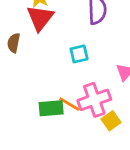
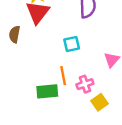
pink cross: (94, 100) -> (85, 84), size x0.6
orange line: (69, 104) -> (63, 76), moved, turned 48

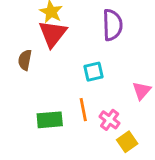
pink cross: (85, 84) -> (110, 120), turned -35
green rectangle: (47, 91) -> (50, 120), moved

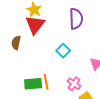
cyan square: (93, 72) -> (63, 51), turned -32
orange line: (83, 110) -> (46, 82), moved

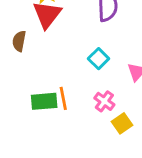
cyan square: (63, 51) -> (99, 59), moved

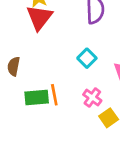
brown semicircle: (19, 41) -> (14, 66), moved

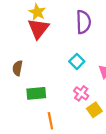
orange line: (54, 95) -> (50, 121), moved

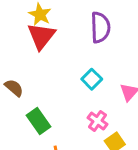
brown semicircle: (17, 68) -> (14, 88), turned 120
green rectangle: (36, 93) -> (38, 121), turned 60

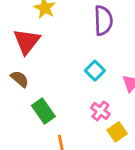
red triangle: (41, 36) -> (27, 41), moved

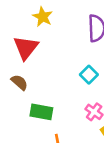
green rectangle: (43, 111) -> (41, 112), turned -45

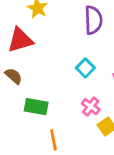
red triangle: (26, 48) -> (20, 40), turned 36

